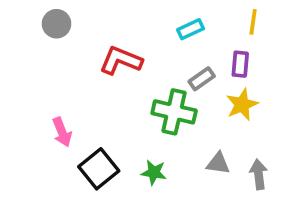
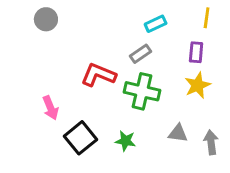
red L-shape: (121, 60) -> (98, 75), moved
gray rectangle: (202, 79) -> (141, 54), moved

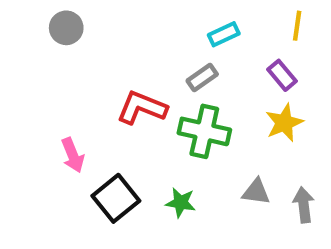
purple rectangle: (196, 52) -> (282, 75), turned -45

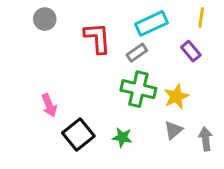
cyan rectangle: (224, 34) -> (151, 23), size x1.5
red L-shape: (142, 108) -> (97, 38), moved, turned 64
yellow star: (284, 123) -> (176, 96), moved
gray triangle: (256, 192) -> (173, 130), turned -48

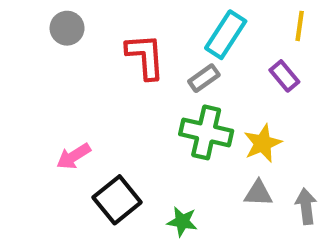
cyan rectangle: (151, 23) -> (226, 35), turned -32
pink arrow: (49, 105) -> (74, 156), turned 80
gray triangle: (173, 130) -> (258, 193), turned 42
green star: (122, 137) -> (182, 222), moved

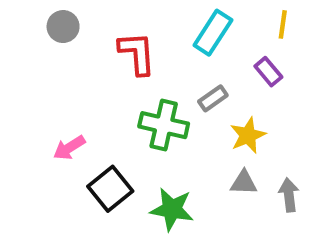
gray rectangle: (204, 78) -> (213, 98), moved
green cross: (206, 132) -> (164, 125), moved
green star: (182, 222) -> (172, 209), size x1.5

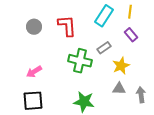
yellow line: (283, 24) -> (130, 12), moved
gray circle: (63, 27) -> (34, 27), moved
black square: (110, 189) -> (33, 101), moved, turned 35

